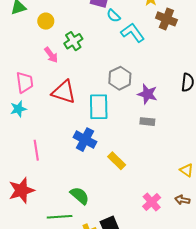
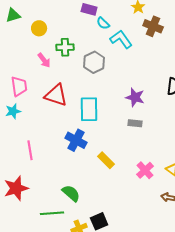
green cross: (73, 41) -> (65, 47), turned 30
gray hexagon: (120, 78) -> (94, 62), moved
pink cross: (152, 202) -> (145, 170), moved

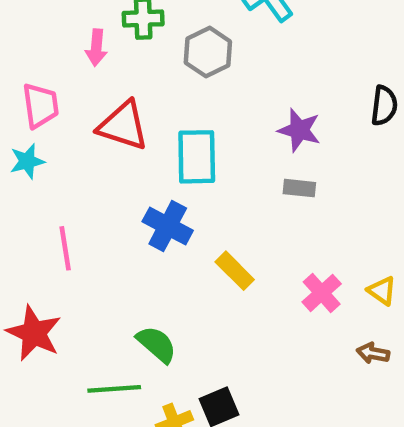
pink arrow: (44, 60) -> (96, 48), turned 42
red star: (16, 188) -> (34, 333), turned -30

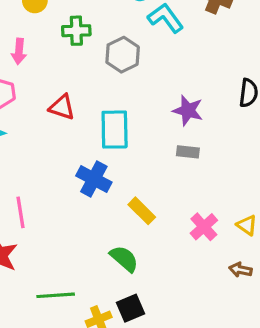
pink arrow: (96, 48) -> (19, 51), moved
red triangle: (123, 126) -> (62, 107), size x0.7
pink line: (65, 248) -> (21, 212), moved
green semicircle: (157, 344) -> (124, 259), moved

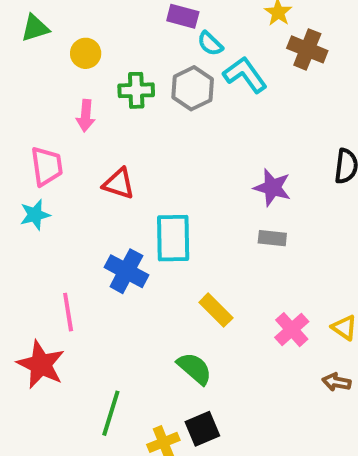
pink arrow: (19, 51) -> (86, 116), moved
gray hexagon: (123, 55) -> (193, 88), moved
cyan rectangle: (115, 130) -> (173, 238), moved
blue cross: (94, 179) -> (126, 271), moved
green line: (56, 295) -> (111, 413), turned -69

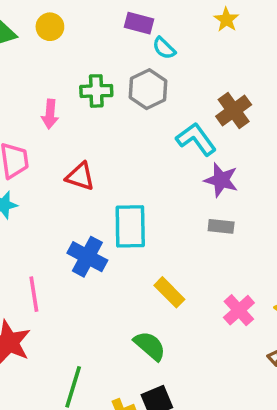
brown cross: (307, 49) -> (234, 111), moved, turned 32
yellow circle: (86, 53) -> (50, 27), moved
cyan L-shape: (245, 75) -> (196, 139), moved

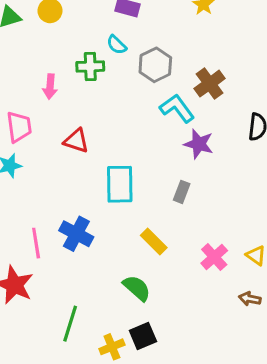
cyan semicircle: (164, 48) -> (117, 45), moved
gray hexagon: (148, 89) -> (155, 65), moved
gray rectangle: (221, 226) -> (182, 192), moved, turned -75
blue cross: (87, 257) -> (76, 234), moved

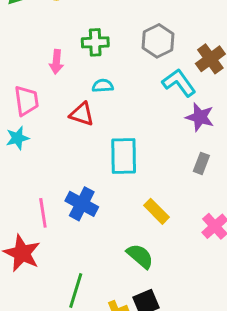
cyan semicircle: (117, 45) -> (103, 86), moved, turned 132
gray rectangle: (182, 192) -> (201, 163), moved

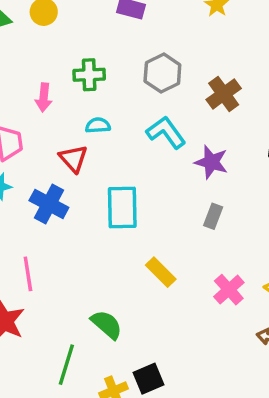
cyan L-shape: (179, 83) -> (166, 132), moved
red triangle: (82, 114) -> (73, 159), turned 30
blue cross: (82, 204) -> (49, 204), moved
green semicircle: (140, 256) -> (107, 325), moved

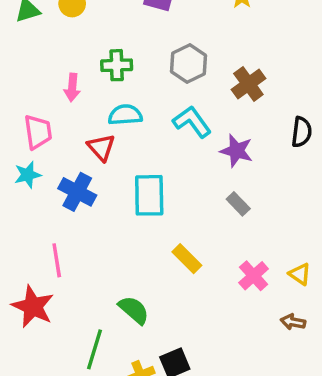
cyan semicircle: (98, 125) -> (125, 115), size x1.4
gray rectangle: (213, 216) -> (238, 204), turned -65

